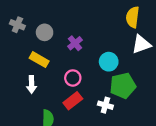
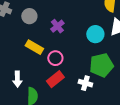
yellow rectangle: (39, 60) -> (34, 47), moved
cyan circle: (109, 62) -> (95, 34), moved
white arrow: (32, 85) -> (17, 79), moved

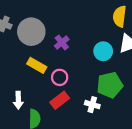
gray circle: (29, 16) -> (31, 32), size x1.6

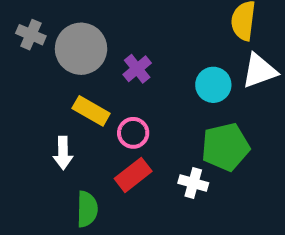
white arrow: (18, 100) -> (63, 153), moved

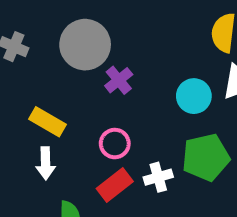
gray circle: (81, 49) -> (85, 45), moved
yellow rectangle: (91, 111) -> (47, 122), moved
white cross: (193, 183) -> (158, 177), moved, turned -32

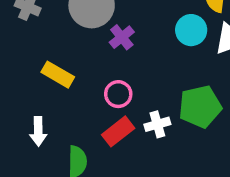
cyan circle: (194, 96) -> (191, 30), moved
white arrow: (46, 163) -> (38, 131), moved

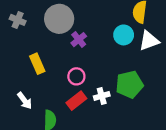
yellow rectangle: (58, 75) -> (37, 64), turned 36
white arrow: (38, 131) -> (25, 101), turned -36

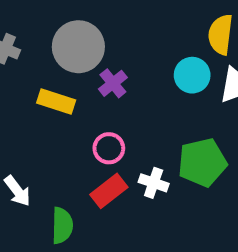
yellow rectangle: (37, 64) -> (56, 102), moved, turned -48
white cross: (102, 96) -> (154, 183), turned 35

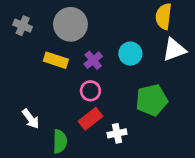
cyan circle: (192, 75) -> (130, 54), moved
purple cross: (113, 83) -> (93, 60), moved
white cross: (154, 183) -> (117, 133), moved, turned -30

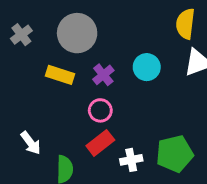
gray cross: (23, 26) -> (21, 35), turned 30
green pentagon: (152, 100) -> (175, 154), moved

